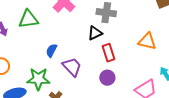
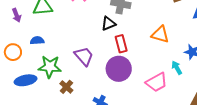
blue semicircle: (51, 50) -> (37, 40), moved, turned 56
purple circle: (107, 78) -> (119, 69), size x1.6

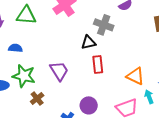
orange triangle: (160, 34) -> (135, 76), moved
purple circle: (119, 69) -> (89, 105), moved, size x0.7

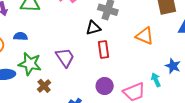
orange triangle: (135, 76) -> (145, 36), moved
purple circle: (89, 105) -> (105, 86), moved

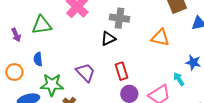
blue semicircle: (20, 36) -> (38, 59), turned -88
red rectangle: (103, 50) -> (121, 71), moved

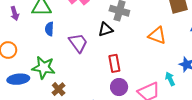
blue semicircle: (38, 59) -> (49, 29), moved
purple trapezoid: (86, 72) -> (78, 43), moved

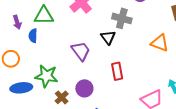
blue semicircle: (49, 29) -> (33, 36), moved
black triangle: (106, 29) -> (108, 37), turned -49
purple circle: (119, 87) -> (84, 88), moved

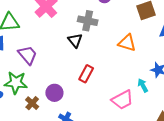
purple trapezoid: (81, 51) -> (28, 55), moved
red rectangle: (117, 71) -> (86, 74), turned 42

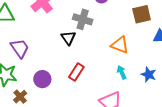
cyan arrow: (143, 85) -> (122, 72), moved
purple circle: (54, 93) -> (42, 79), moved

